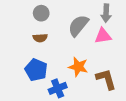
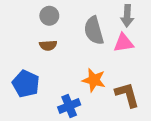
gray semicircle: (78, 26) -> (94, 31), turned -55
blue pentagon: (36, 70) -> (26, 84), moved

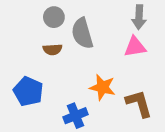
gray semicircle: (94, 31) -> (82, 33), moved

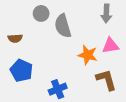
pink triangle: (135, 47) -> (110, 46), moved
brown semicircle: (53, 50) -> (15, 38), moved
orange star: (103, 87) -> (88, 55), moved

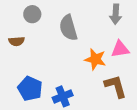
gray circle: (41, 13) -> (32, 14), moved
blue pentagon: (21, 70) -> (30, 89), moved

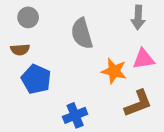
gray circle: (32, 14) -> (28, 17), moved
brown L-shape: (116, 86) -> (138, 103), turned 85
blue pentagon: (30, 89) -> (36, 79), moved

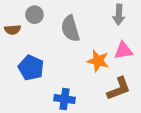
gray circle: (28, 17) -> (34, 15), moved
brown semicircle: (20, 50) -> (13, 30), moved
blue cross: (75, 115) -> (65, 99), turned 30

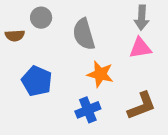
pink triangle: (123, 50) -> (140, 48), moved
orange star: (98, 61) -> (100, 74), moved
blue cross: (65, 99) -> (88, 110), moved, turned -30

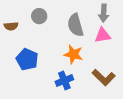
gray circle: (41, 18) -> (39, 16), moved
gray semicircle: (84, 34) -> (75, 25), moved
brown L-shape: (142, 106) -> (104, 77), turned 65

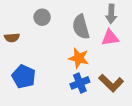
brown semicircle: (11, 26) -> (12, 38), moved
blue pentagon: (27, 59) -> (24, 77), moved
blue cross: (64, 80) -> (80, 83), moved

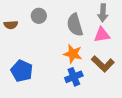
brown semicircle: (12, 38) -> (11, 25), moved
brown L-shape: (111, 83) -> (103, 64), moved

